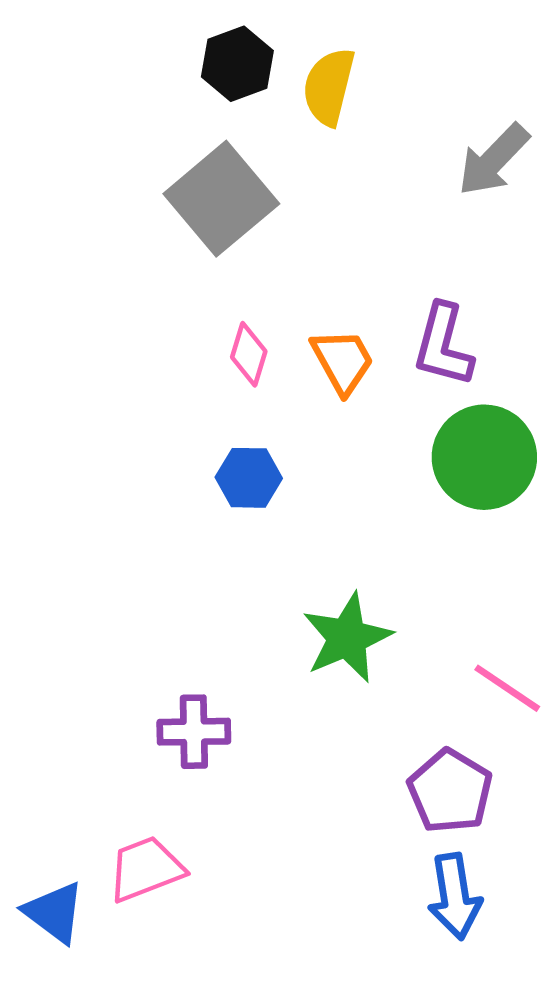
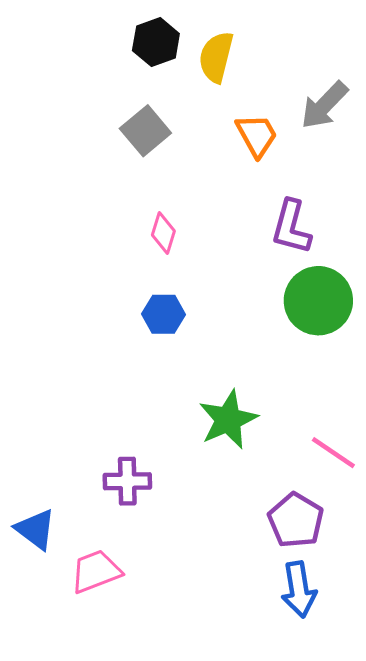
gray square: (221, 199) -> (145, 131), size x0.7
orange trapezoid: (343, 361) -> (257, 135), moved
blue triangle: (54, 912) -> (36, 529), moved

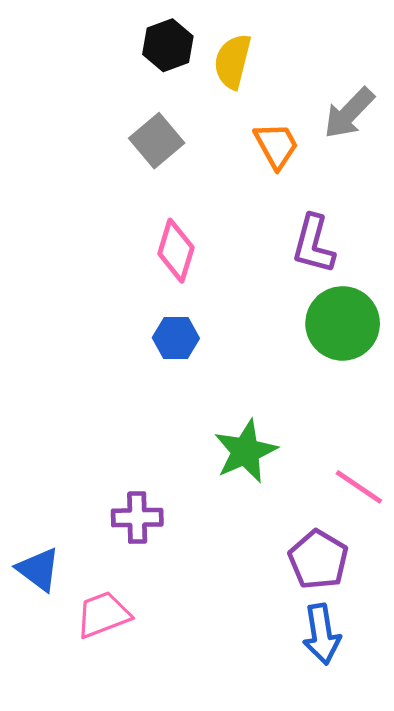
pink diamond: (163, 233) -> (176, 251), size x1.4

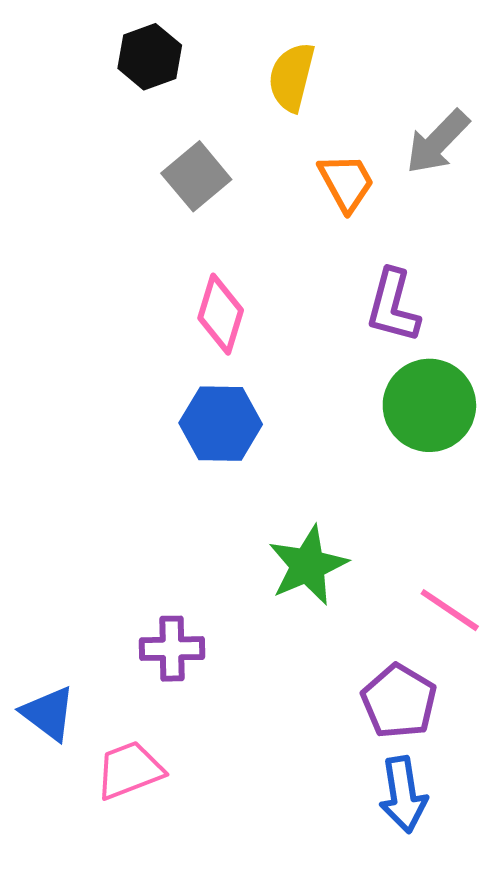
black hexagon: (168, 45) -> (150, 57), moved
blue hexagon: (176, 338) -> (221, 424), size x1.4

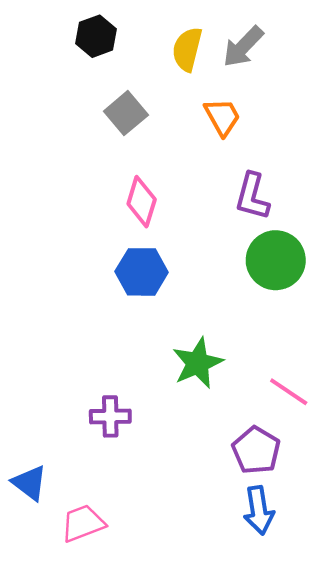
gray arrow: (438, 142) -> (243, 47), moved
blue triangle: (48, 713) -> (30, 483), moved
pink trapezoid: (129, 770) -> (83, 523), moved

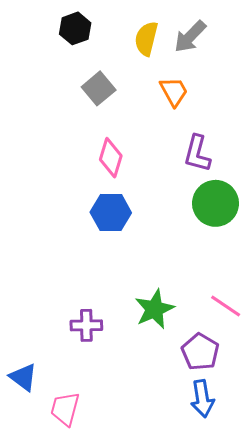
green star: (198, 363) -> (155, 309), moved
pink trapezoid: (83, 523) -> (65, 409), turned -54

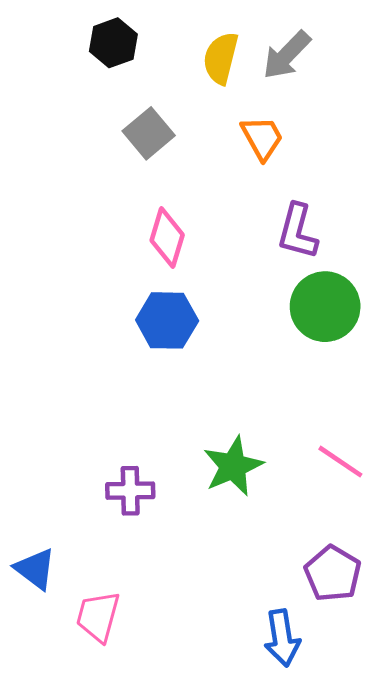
purple pentagon: (200, 352) -> (333, 574), moved
blue arrow: (202, 399) -> (282, 638), moved

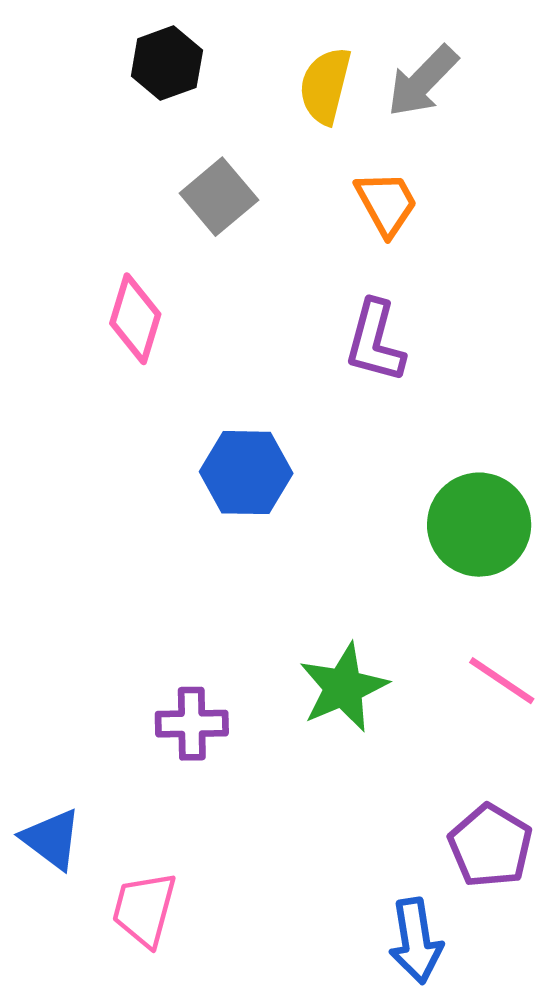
purple L-shape: (297, 231) -> (375, 341), moved
pink diamond: (167, 238) -> (135, 319), moved
green circle: (325, 307) -> (479, 525), moved

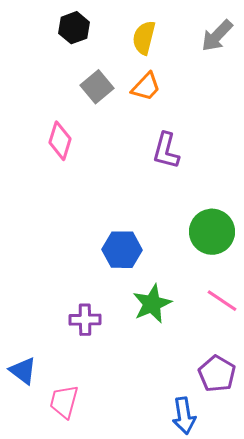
gray arrow: (423, 81) -> (217, 36), moved
orange trapezoid: (386, 203) -> (146, 87), moved, turned 72
blue hexagon: (246, 473) -> (122, 250), moved

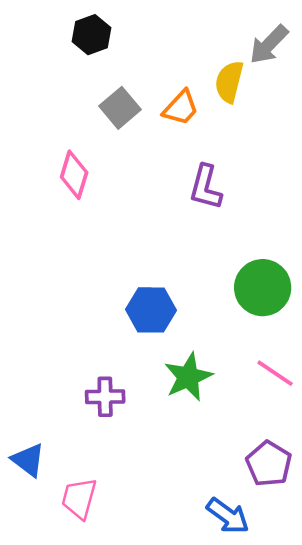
yellow semicircle: (144, 38) -> (229, 82), moved
blue arrow: (184, 416) -> (228, 516), turned -45

